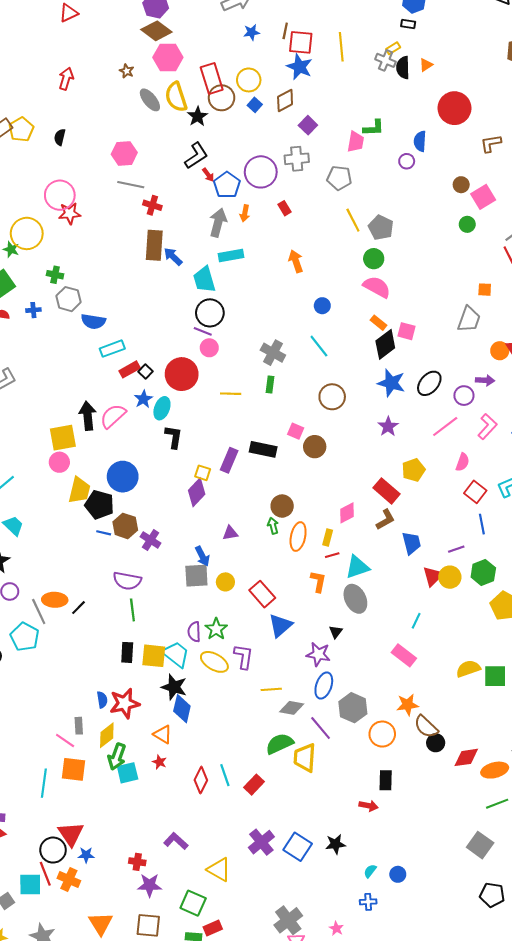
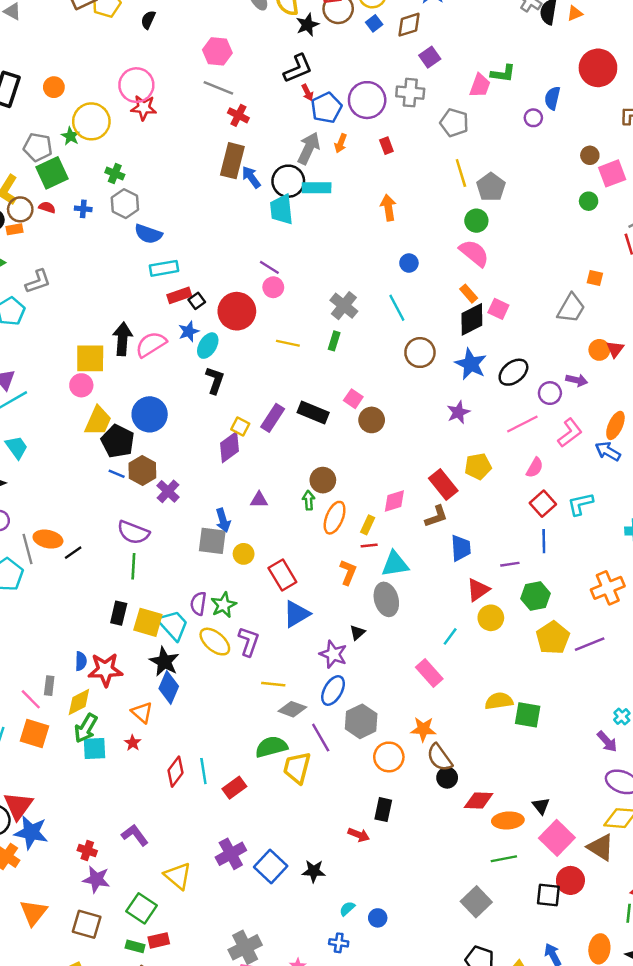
black circle: (210, 313) -> (288, 181), moved
brown circle: (332, 397) -> (420, 353), moved
yellow circle: (450, 577) -> (491, 618), moved
blue star: (86, 855) -> (31, 832), size x1.8

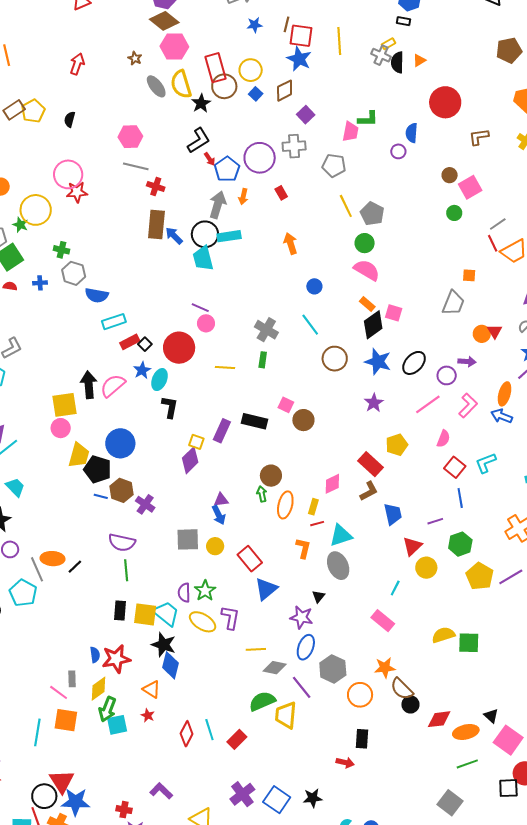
blue arrow: (223, 520) -> (219, 515), moved

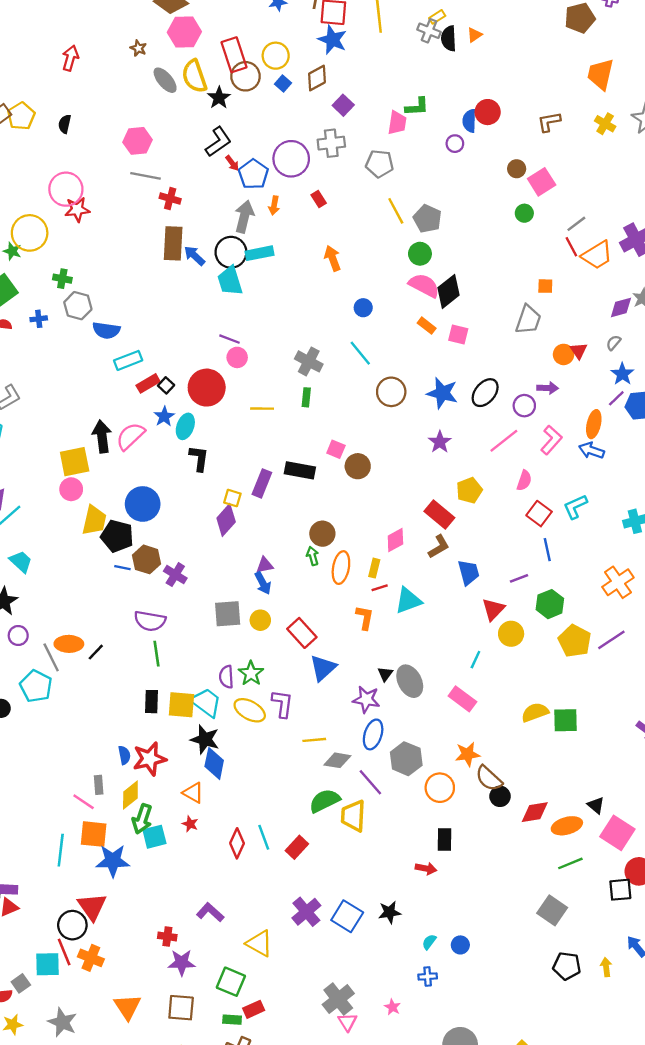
red circle: (445, 102) -> (488, 112), moved, size x0.7
black diamond: (373, 325) -> (448, 291), moved
gray ellipse: (338, 566) -> (410, 681), moved
blue star: (76, 802) -> (113, 861), moved

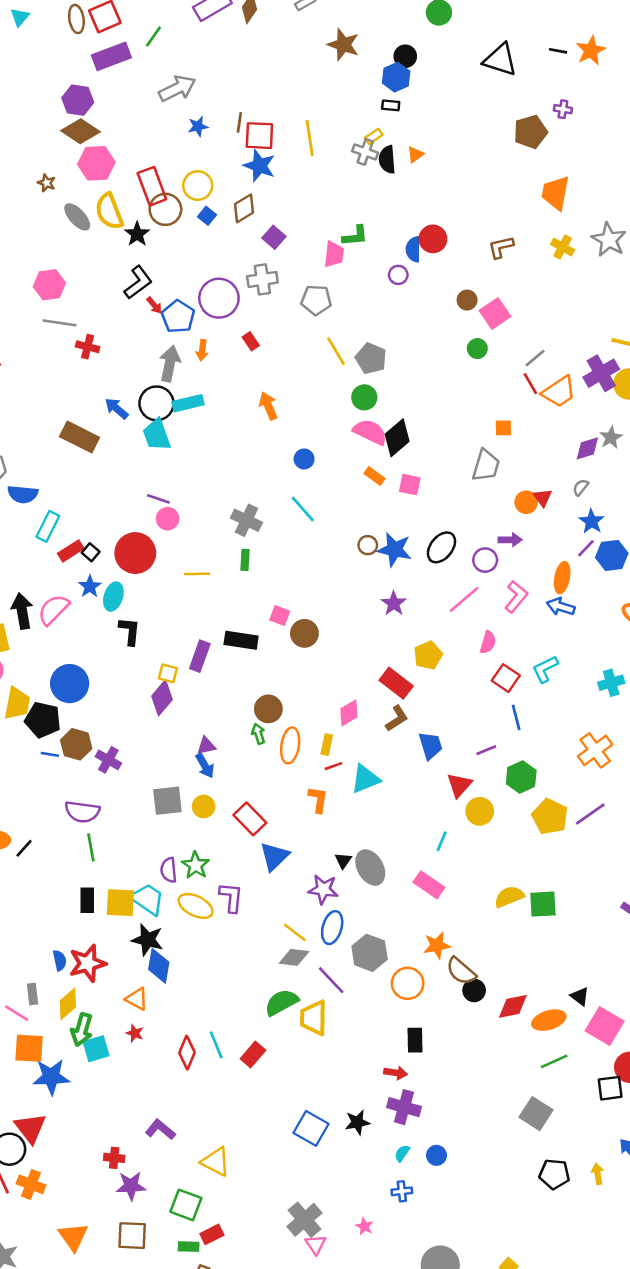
brown rectangle: (173, 243) -> (80, 437), moved, turned -64
cyan rectangle: (128, 360) -> (48, 526), turned -40
brown circle: (391, 392) -> (368, 545), moved, size x0.6
yellow line: (314, 740) -> (295, 932), moved, turned 45
purple cross: (306, 912) -> (404, 1107), moved, turned -32

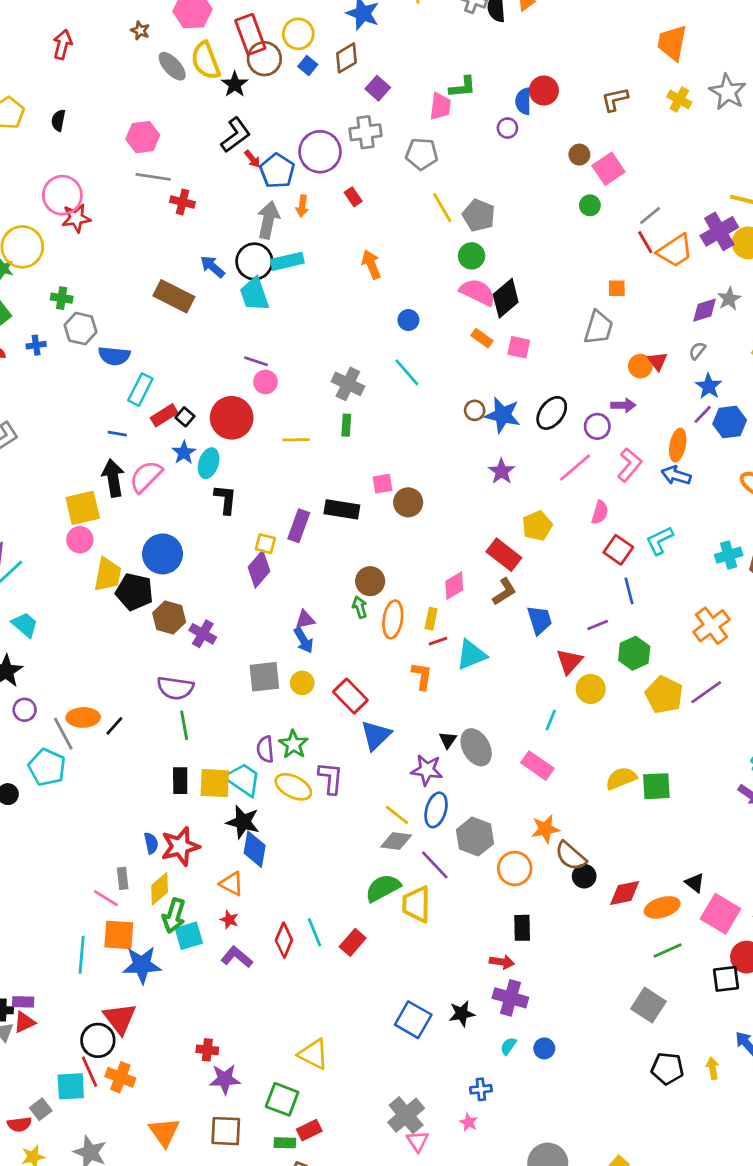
pink square: (280, 616) -> (382, 484), turned -30
blue line: (50, 754) -> (117, 434), moved
purple L-shape: (160, 1130) -> (237, 957), moved
blue cross: (402, 1191) -> (481, 1089), moved

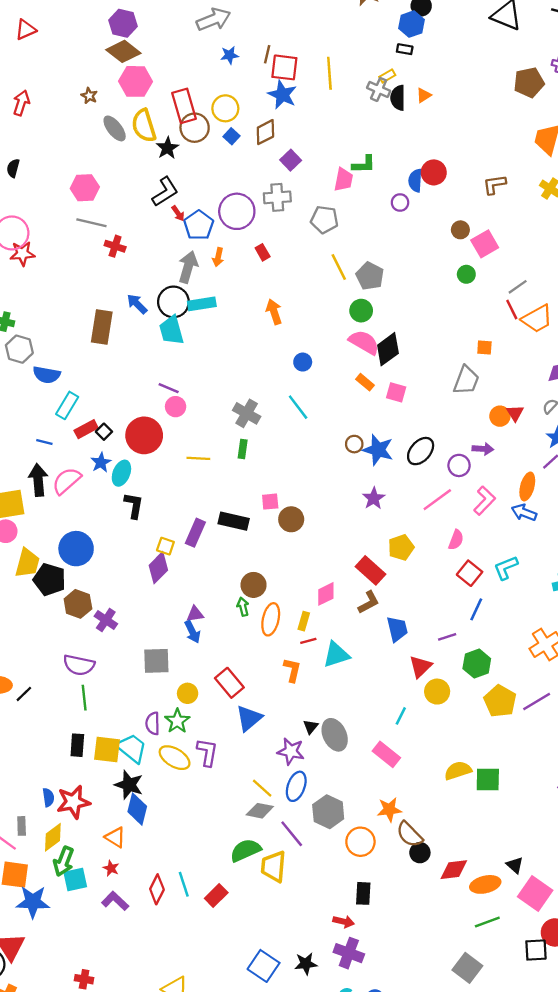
brown rectangle: (174, 296) -> (102, 327), turned 68
blue line: (629, 591) -> (476, 609), turned 35
yellow circle: (302, 683) -> (188, 693), moved

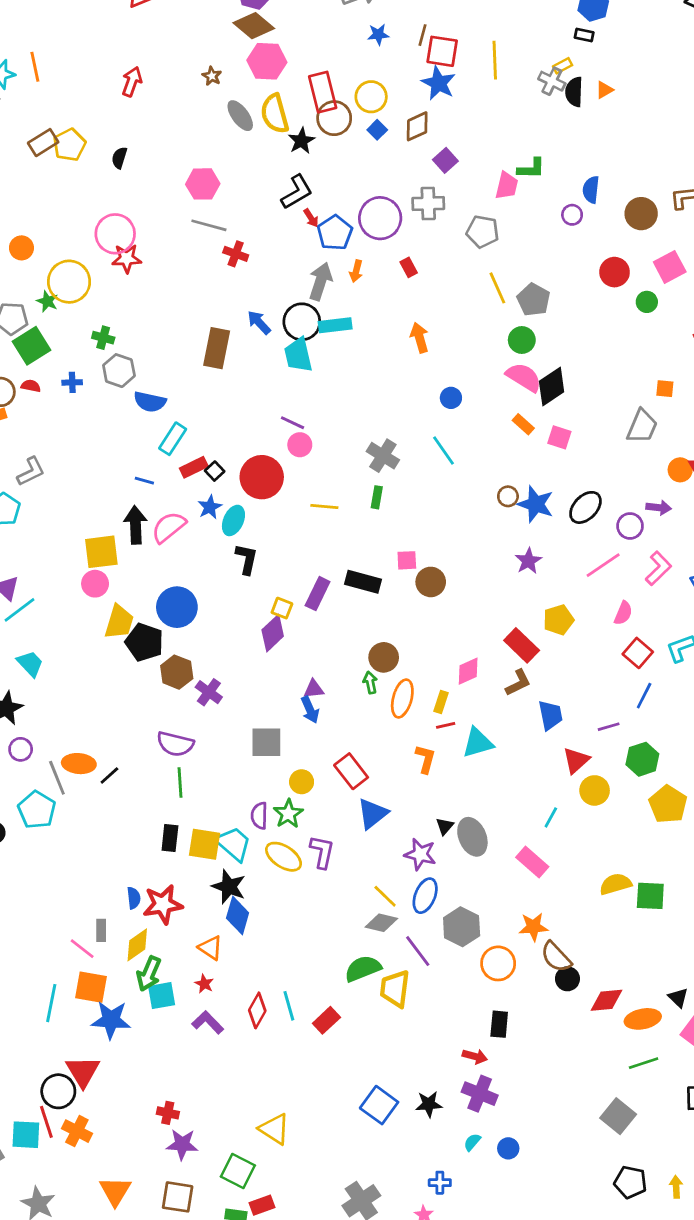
red circle: (434, 172) -> (615, 272), moved
brown circle: (460, 230) -> (641, 214), moved, size x1.5

